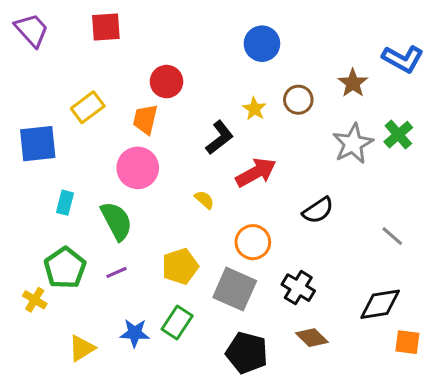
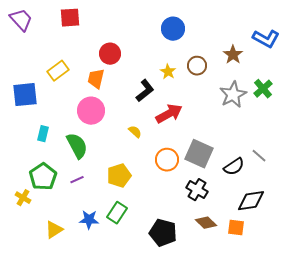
black semicircle: (318, 210) -> (234, 167), moved
gray square: (235, 289) -> (199, 154), moved
orange square: (407, 342) -> (236, 228), moved

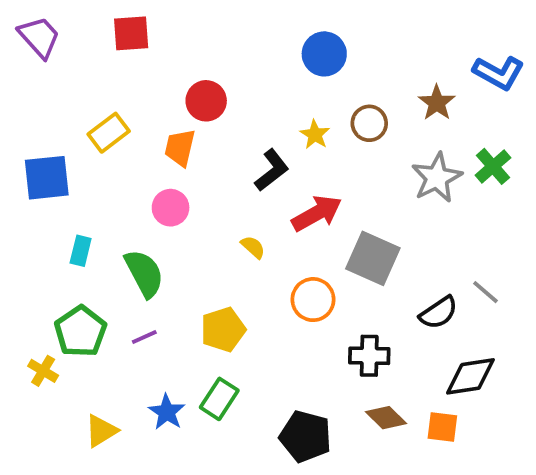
pink circle: (91, 111) -> (171, 208), size x0.7
gray square: (199, 154) -> (373, 258), moved
black cross: (197, 190) -> (369, 356), turned -30
blue star: (89, 220) -> (167, 412), turned 30

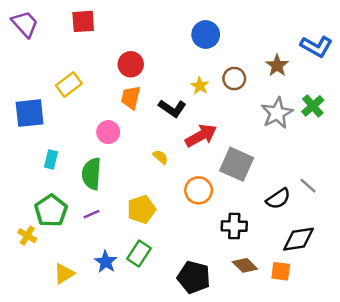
orange trapezoid: (180, 148) -> (131, 98), moved
black L-shape: (272, 170) -> (172, 108), turned 72
green semicircle: (144, 273) -> (91, 174), turned -148

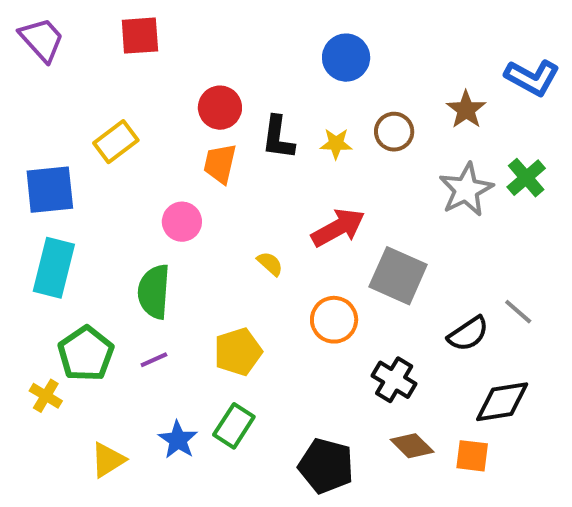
yellow star: (200, 86) -> (336, 144), turned -30
black L-shape: (172, 108) -> (278, 138), moved, turned 64
cyan rectangle: (51, 159) -> (54, 268), moved, size x1.8
black cross: (234, 226) -> (394, 380), turned 30

